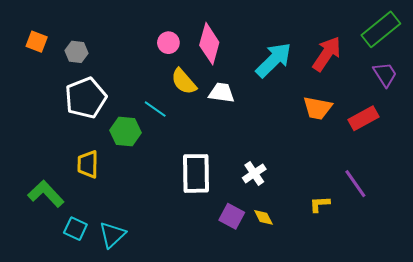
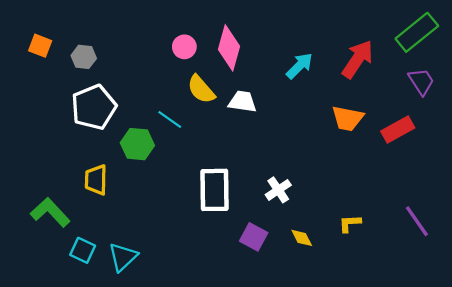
cyan arrow: (274, 60) -> (299, 66), size x0.7
purple line: (355, 184) -> (417, 221), moved
yellow diamond: (263, 217) -> (302, 238), moved

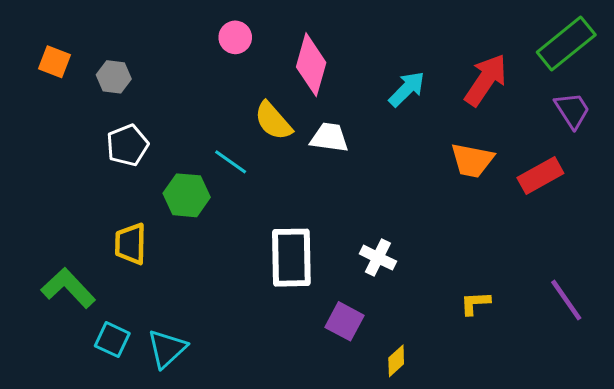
pink circle: (184, 47) -> (235, 37), moved
white pentagon: (94, 107) -> (127, 145), size x0.7
white cross: (278, 190) -> (378, 258), turned -30
yellow diamond: (302, 238) -> (396, 361), moved, turned 75

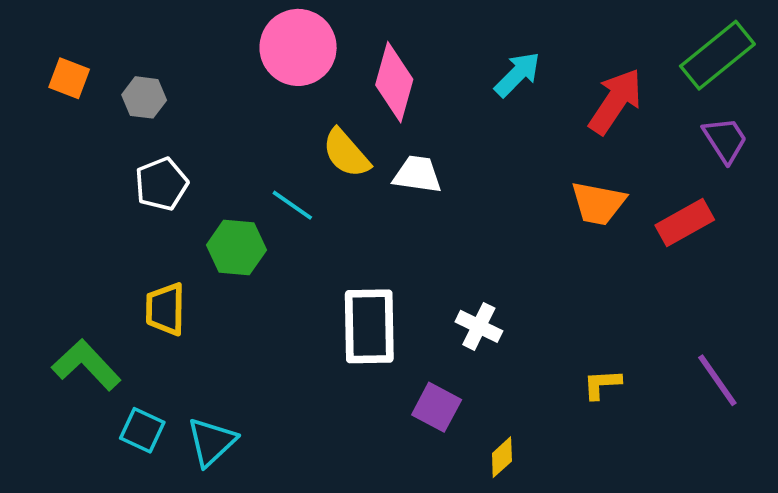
pink circle: (235, 37) -> (298, 47), size x1.8
cyan arrow: (407, 89) -> (517, 74), moved

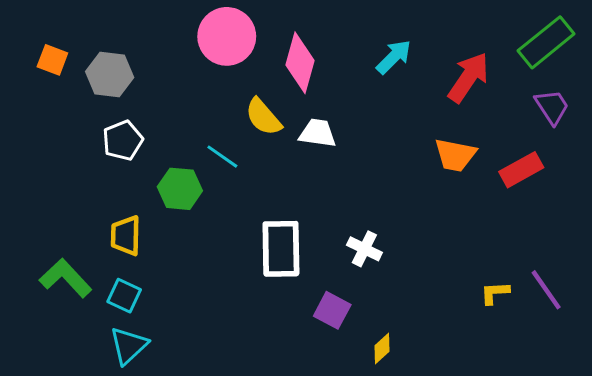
gray hexagon: (144, 97) -> (110, 74), size x1.4
yellow L-shape: (602, 384) -> (495, 293), moved
cyan square: (142, 430) -> (124, 296), moved
cyan triangle: (211, 442) -> (129, 346), moved

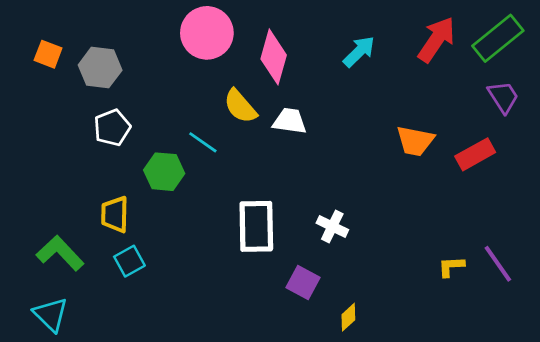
red arrow: (468, 77) -> (436, 40), moved
cyan square: (124, 296) -> (129, 261), moved, turned 36
cyan triangle: (129, 346) -> (51, 315), moved, turned -33

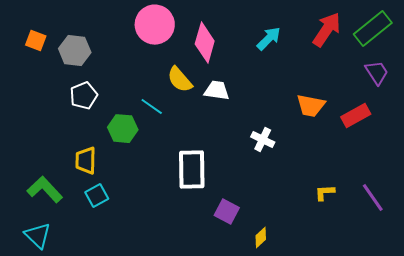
white cross: (332, 226) -> (263, 140), moved
yellow L-shape: (451, 266) -> (325, 193), moved

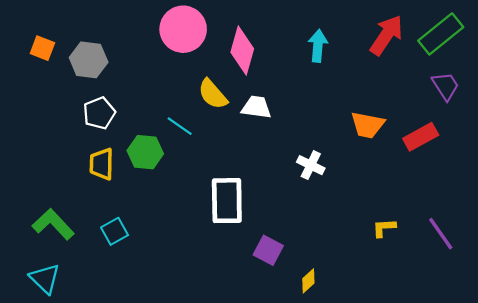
cyan arrow: (269, 39) -> (318, 46), turned -40
yellow trapezoid: (86, 161) -> (102, 164), moved

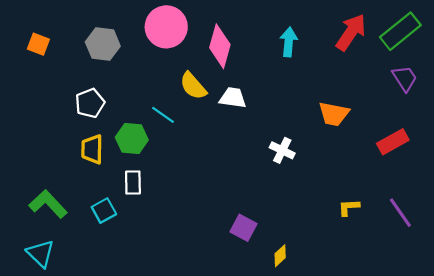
gray hexagon: (89, 60) -> (103, 44), moved
red rectangle: (421, 137) -> (393, 142), moved
white rectangle: (227, 201) -> (133, 183), moved, size x0.6

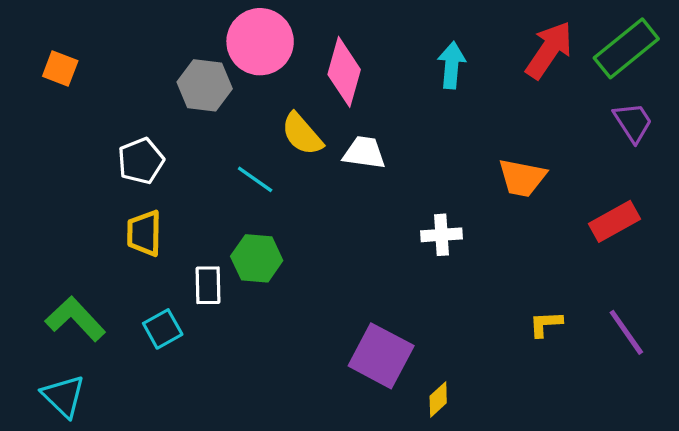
gray hexagon: (103, 44) -> (205, 85), moved
green hexagon: (132, 139) -> (257, 258), moved
white cross: (282, 150) -> (441, 235), turned -30
purple square: (244, 228) -> (381, 356), size x1.5

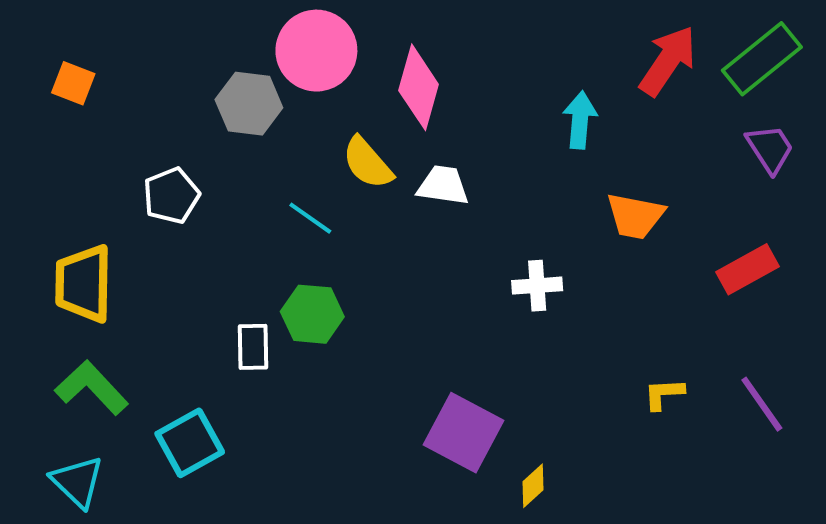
cyan arrow: (452, 65) -> (580, 120), moved
yellow trapezoid: (144, 233) -> (83, 283), moved, size x1.4
cyan square: (163, 329) -> (190, 443), moved, size x1.4

